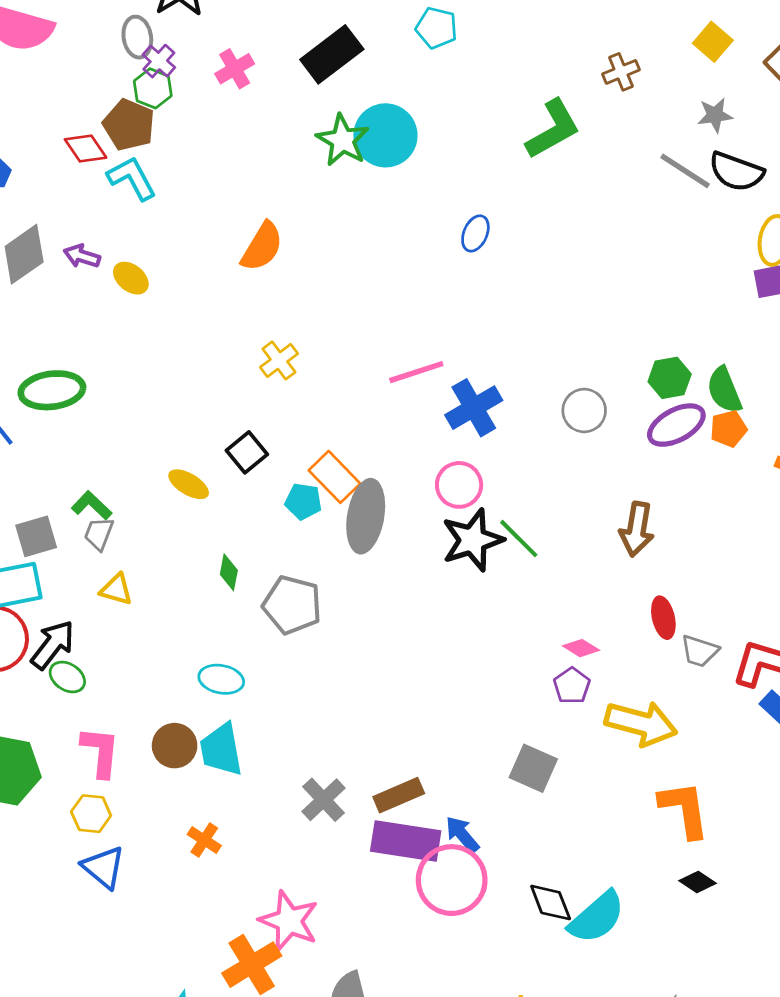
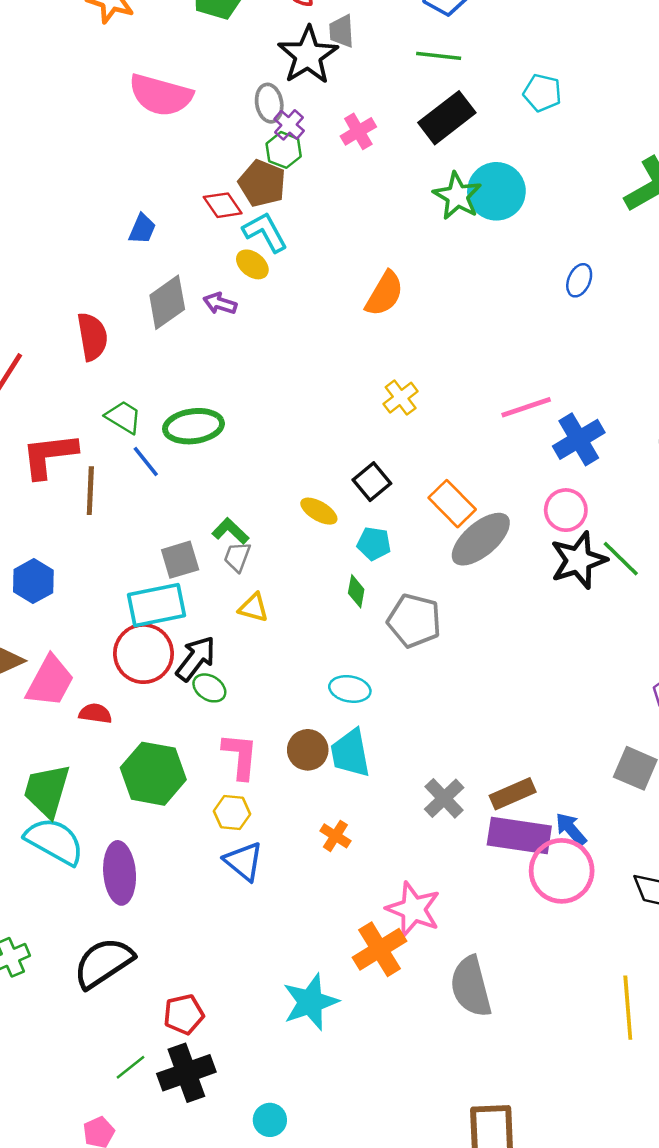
yellow ellipse: (131, 278) -> (252, 264), moved
cyan pentagon: (303, 501) -> (374, 544), moved
gray ellipse: (366, 516) -> (481, 539), turned 40

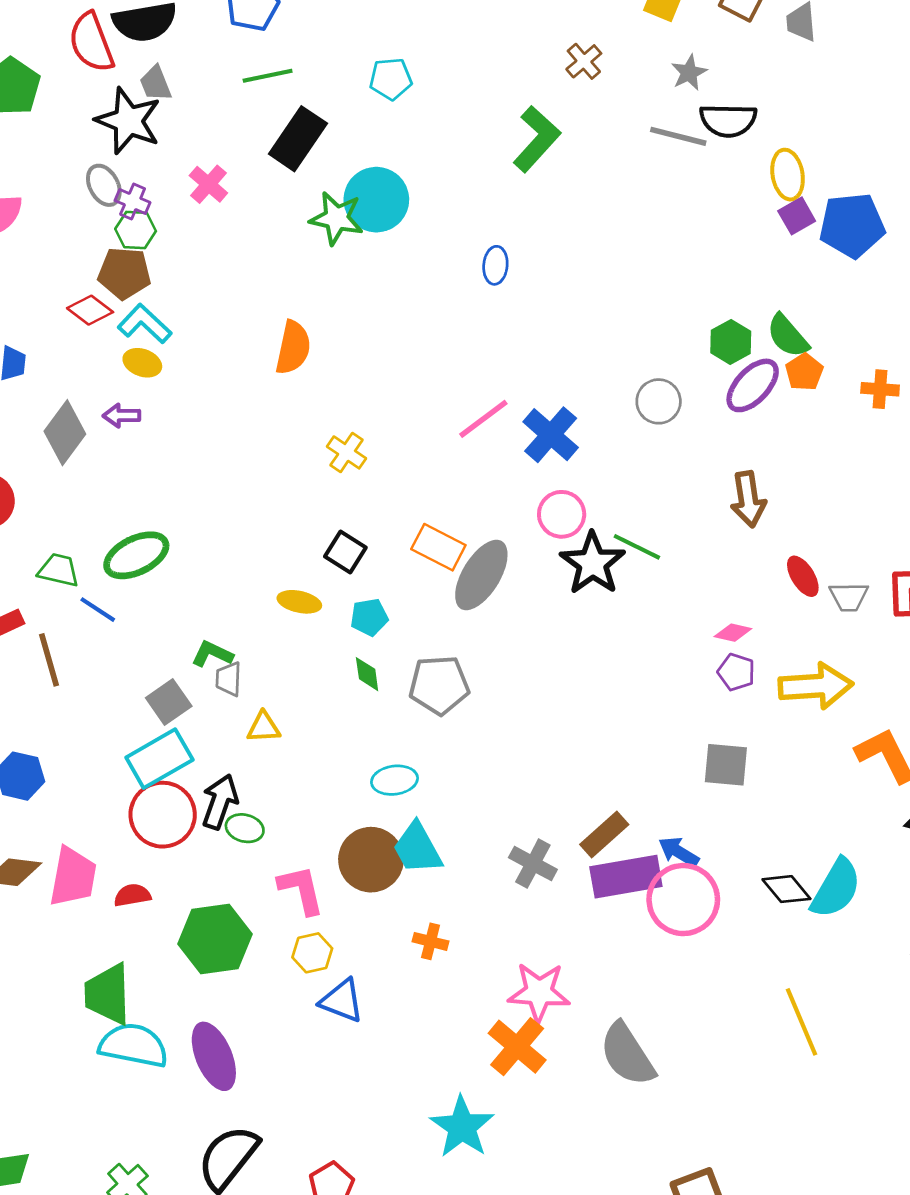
brown circle: (308, 750) -> (371, 860), size x1.4

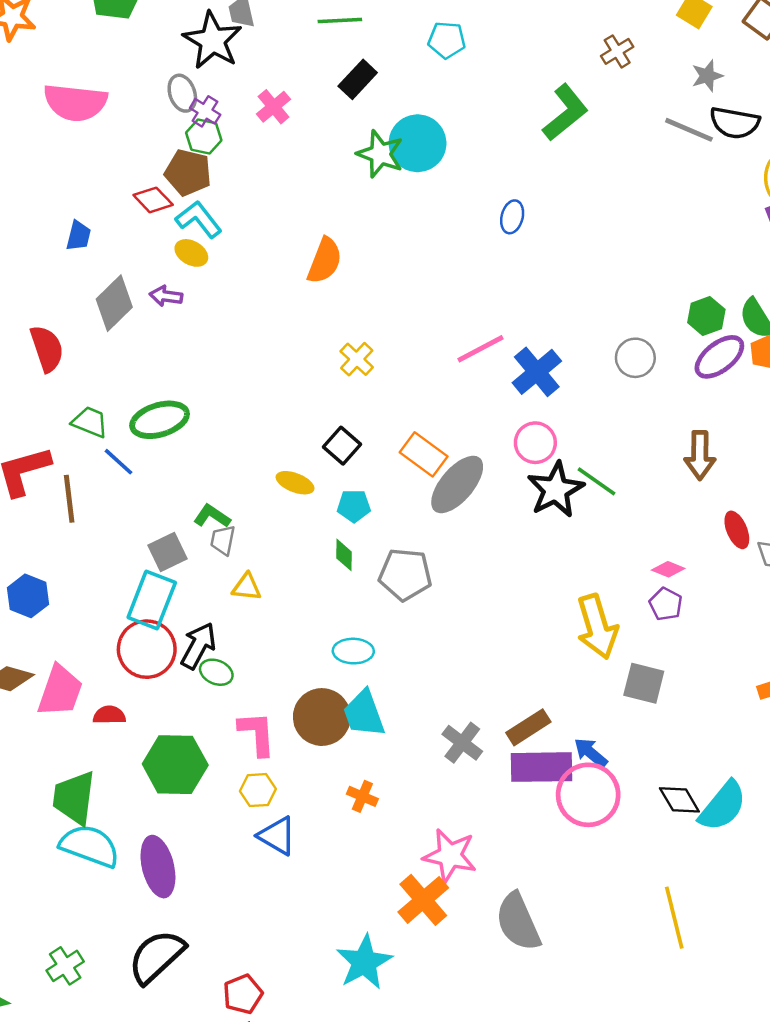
black rectangle: (298, 139) -> (358, 79), size x0.7
yellow arrow: (816, 686) -> (597, 627), moved, turned 68
cyan rectangle: (159, 759) -> (152, 600), turned -48

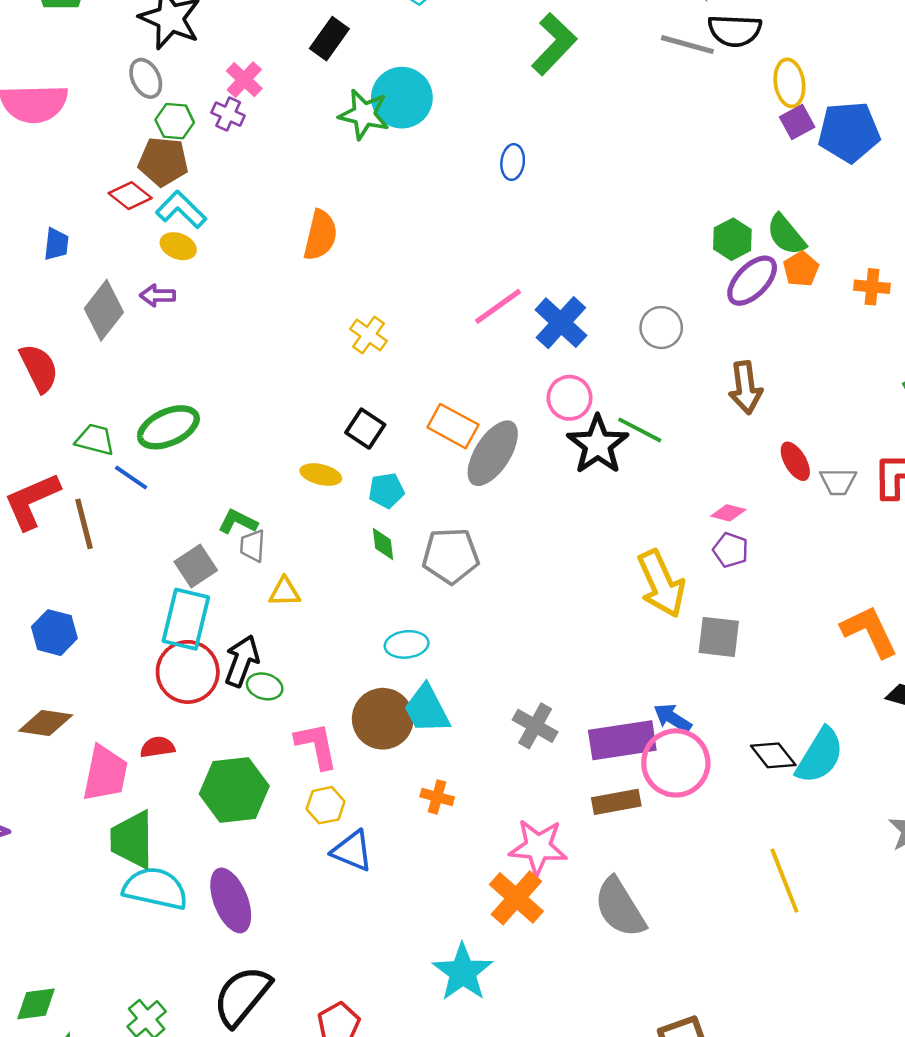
purple cross: (205, 111) -> (228, 114), moved
gray circle: (635, 358) -> (661, 328), moved
pink trapezoid: (60, 691) -> (105, 773), moved
brown rectangle: (528, 727) -> (616, 802), moved, turned 30

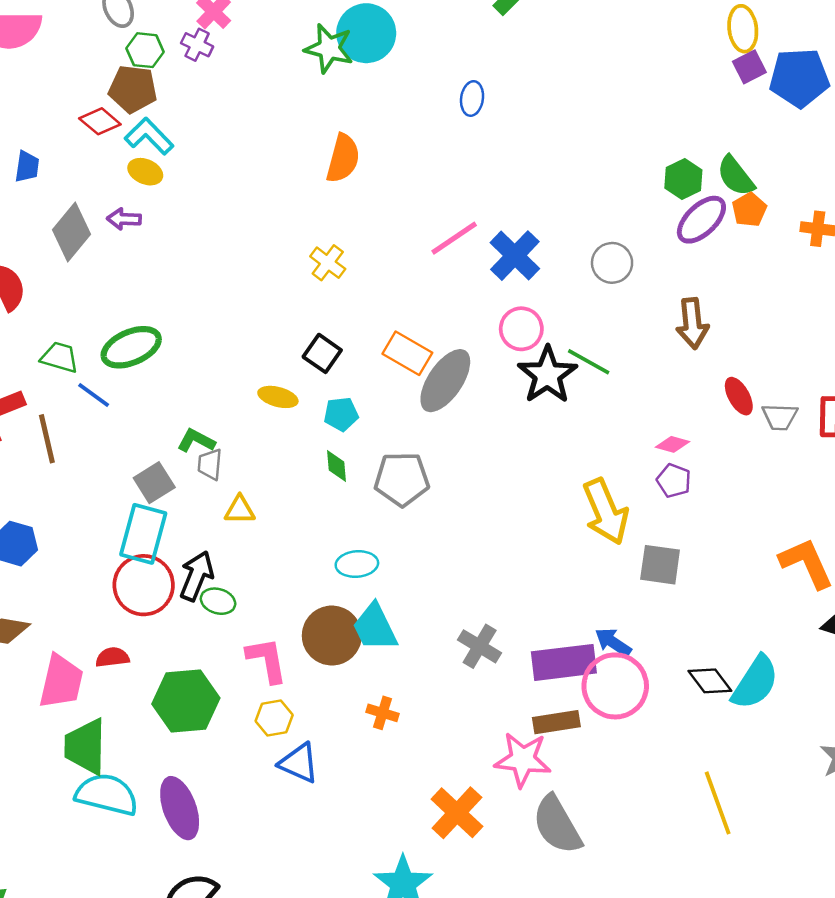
orange semicircle: (320, 235) -> (343, 158), moved
pink star: (538, 847) -> (523, 760), moved

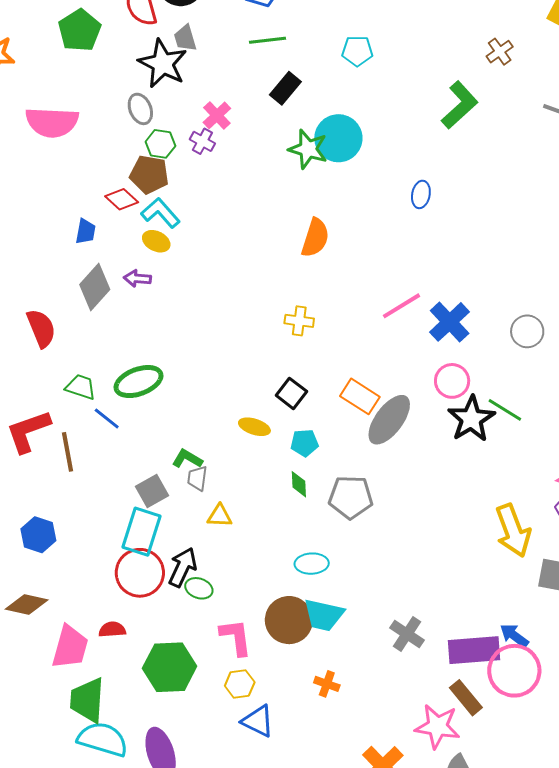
blue trapezoid: (27, 167) -> (86, 231), moved
yellow cross: (328, 263) -> (299, 321), turned -32
cyan trapezoid: (375, 627) -> (324, 615), turned -54
brown rectangle: (556, 722) -> (466, 698), turned 57

